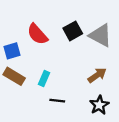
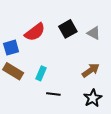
red semicircle: (37, 34) -> (35, 32), turned -85
gray triangle: (100, 35) -> (94, 33), size x0.6

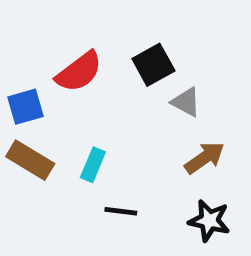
gray triangle: (94, 33) -> (186, 102), moved
black star: (93, 98) -> (209, 221), turned -30

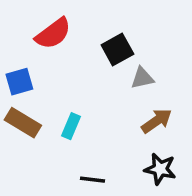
red semicircle: (79, 72) -> (53, 34), moved
gray triangle: (186, 102) -> (142, 78), turned -40
black line: (121, 211) -> (92, 180), moved

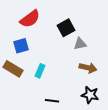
blue square: (19, 82) -> (21, 46), moved
brown arrow: (157, 121) -> (88, 68), turned 48

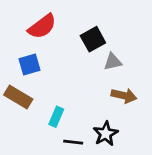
cyan rectangle: (40, 71) -> (56, 117), moved
black star: (90, 95) -> (106, 134), moved, turned 30

